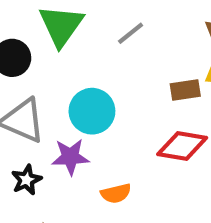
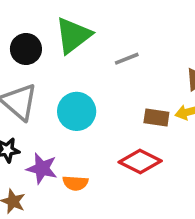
purple star: (70, 157) -> (42, 168), moved

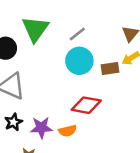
cyan circle: (77, 111) -> (79, 61), moved
red diamond: (140, 162) -> (86, 105), moved

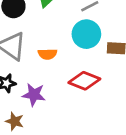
orange semicircle: (68, 131) -> (48, 54), moved

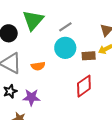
red diamond: (84, 81) -> (84, 86), moved, turned -50

